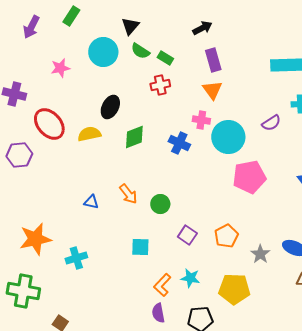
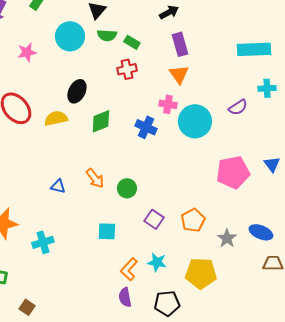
green semicircle: (140, 51) -> (107, 35), turned -30
pink pentagon: (249, 177) -> (233, 172), moved

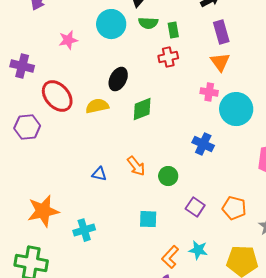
green rectangle: (132, 42) -> (173, 30), turned 49
blue cross: (146, 127) -> (203, 144), moved
orange pentagon: (193, 220) -> (234, 208), turned -30

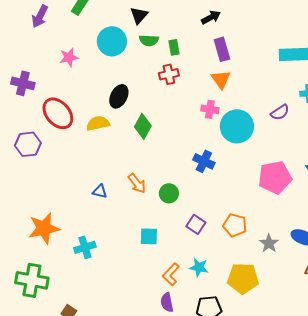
green diamond: (142, 109) -> (143, 126), turned -40

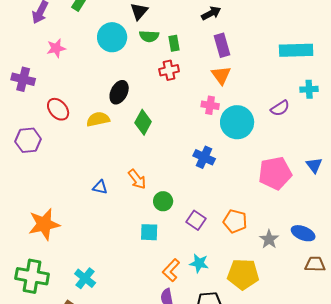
pink star: (69, 57) -> (56, 48), moved
red ellipse: (58, 113) -> (58, 109), size x0.7
green circle: (169, 193) -> (163, 201), moved
cyan cross: (85, 247) -> (85, 278), moved, turned -35

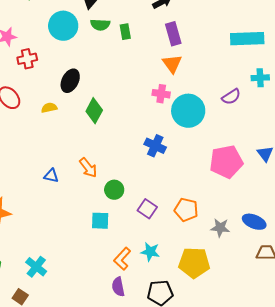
red cross: (169, 70) -> (27, 59), moved
yellow semicircle: (98, 119) -> (49, 108), size x0.7
gray star: (269, 239) -> (220, 228), turned -30

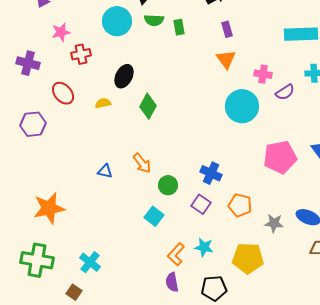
purple rectangle: (173, 34) -> (227, 29), size x0.7
pink cross: (161, 94) -> (263, 74), moved
blue cross: (155, 146) -> (211, 173), moved
cyan square: (100, 221) -> (154, 216), turned 36

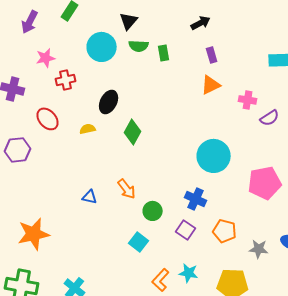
orange triangle: (226, 59) -> (211, 85), turned 40
cyan circle: (242, 106) -> (214, 156), moved

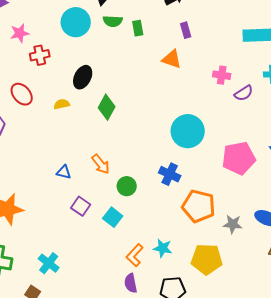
orange triangle: (211, 85) -> (172, 59), moved, turned 45
purple square: (186, 230) -> (81, 206), moved
orange pentagon: (225, 231) -> (199, 206), size x1.4

